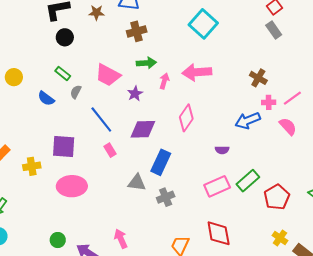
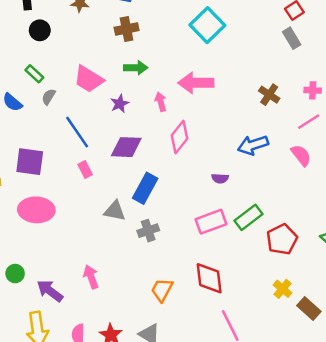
pink arrow: (164, 81) -> (161, 102), moved, turned -35
pink cross: (269, 102) -> (313, 90), moved

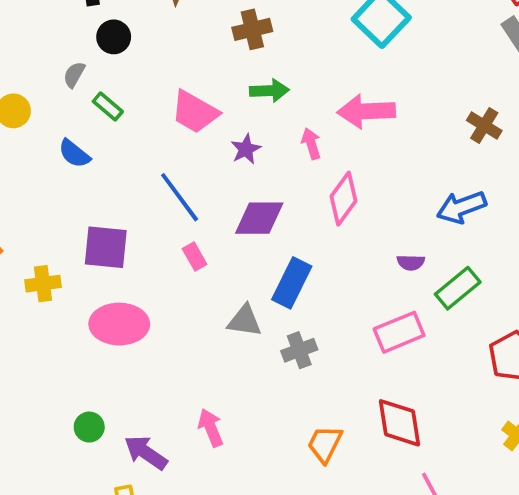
gray semicircle: (49, 97) -> (74, 75), moved
green rectangle: (248, 217) -> (458, 288), moved

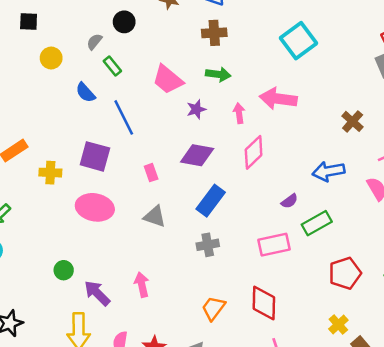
blue line: (180, 197) -> (124, 117), moved
purple semicircle: (411, 262) -> (290, 201), turned -48
gray triangle: (245, 321) -> (155, 216), moved

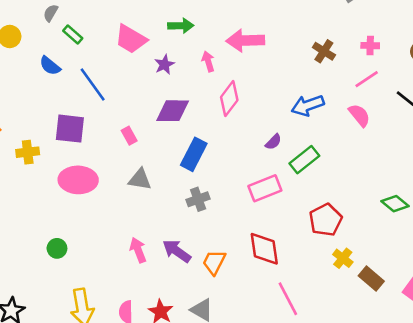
red pentagon: (345, 273) -> (326, 220), moved
purple arrow: (97, 293) -> (177, 251), moved

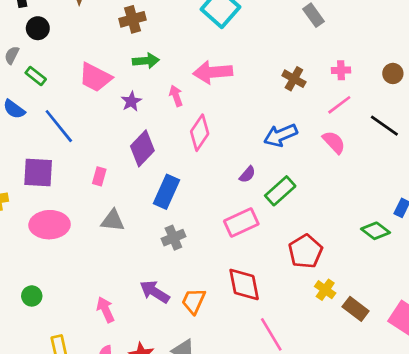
purple diamond: (173, 111) -> (142, 148), turned -44
pink rectangle: (129, 136) -> (99, 176), turned 48
pink arrow: (138, 250) -> (105, 310), moved

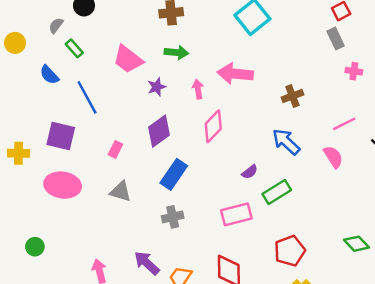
pink cross: (341, 70) -> (354, 71), moved
brown cross: (294, 79) -> (292, 96), moved, turned 30
blue arrow: (280, 135) -> (286, 142), turned 56

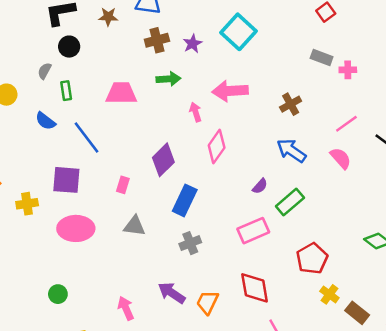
gray rectangle: (336, 39) -> (322, 58), moved, turned -35
green rectangle: (74, 48) -> (66, 91), turned 42
pink trapezoid: (128, 59) -> (121, 93), turned 152
purple star: (157, 87) -> (193, 44), moved

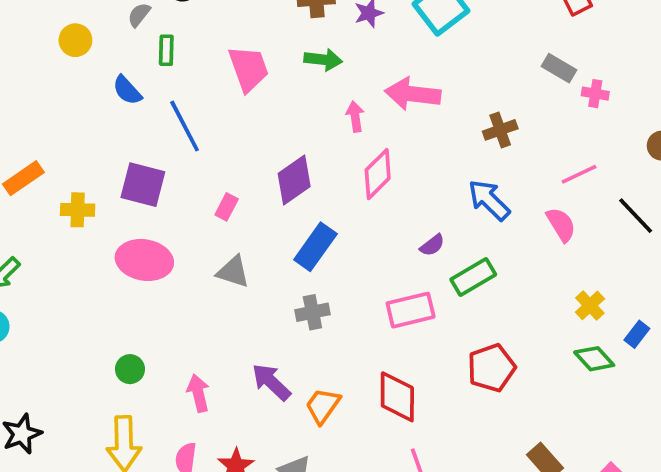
pink trapezoid: (121, 93) -> (249, 69), turned 60
green circle: (58, 294) -> (130, 369), moved
yellow cross: (329, 294) -> (590, 305), moved

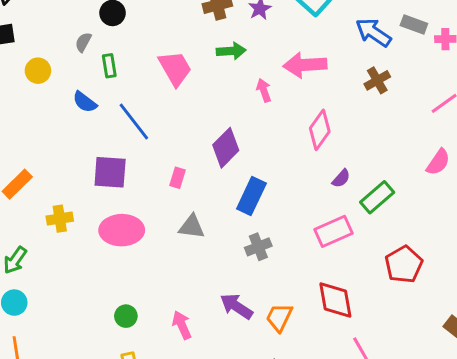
pink diamond: (378, 174) -> (320, 130), moved
blue arrow: (489, 200) -> (373, 32), moved
yellow cross: (78, 210) -> (60, 219), moved
pink semicircle: (561, 225) -> (438, 162), moved, turned 76

